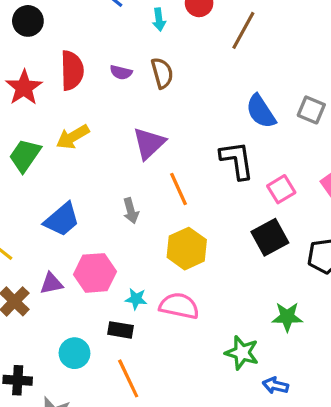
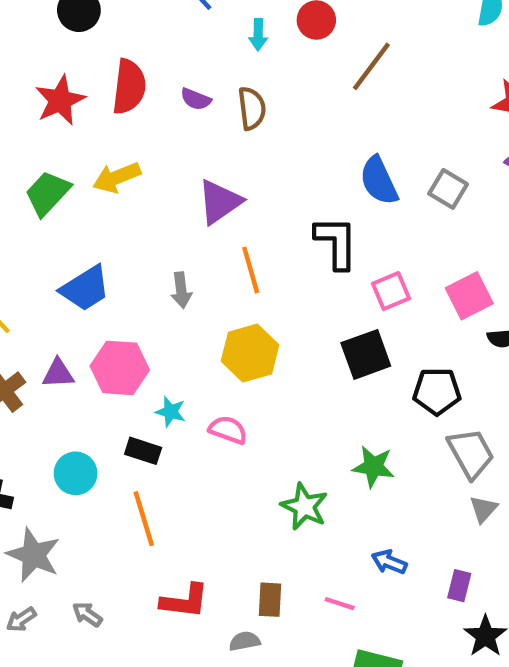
pink semicircle: (179, 306) -> (228, 430), size x0.7
blue arrow: (276, 385) -> (389, 562), moved

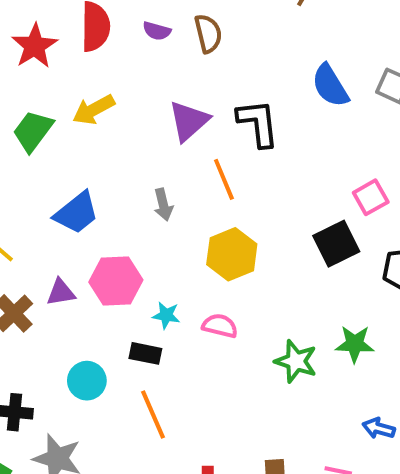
black L-shape: (336, 243) -> (258, 123), moved
pink square: (391, 291) -> (371, 197), moved
green star: (304, 506) -> (296, 361), moved

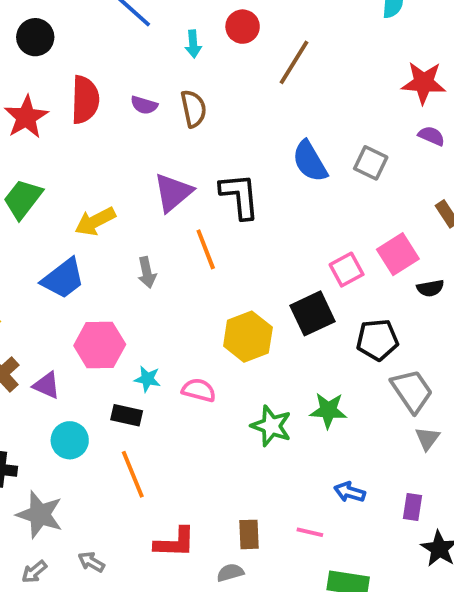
yellow arrow: (94, 110) -> (95, 221), moved
yellow hexagon: (232, 254) -> (248, 337), moved
purple triangle: (61, 292) -> (47, 385), moved, turned 32

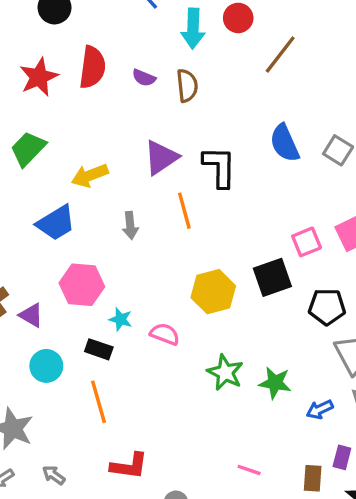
cyan arrow: (193, 44) -> (193, 29), size x1.6
green star: (328, 410) -> (275, 383), moved
blue arrow: (350, 492) -> (320, 409), moved, turned -48
brown rectangle: (249, 534) -> (313, 478), moved

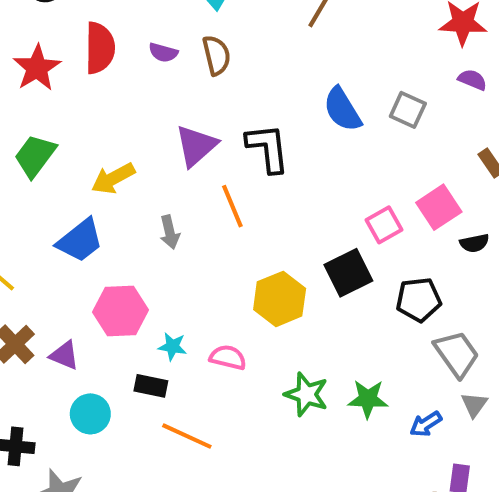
orange line: (98, 402) -> (187, 436), moved, turned -42

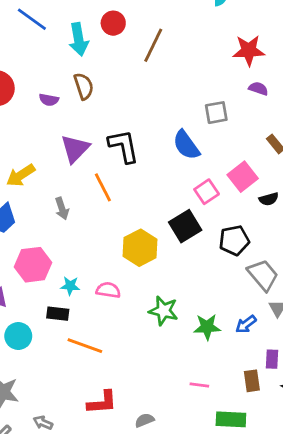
purple semicircle: (163, 53) -> (49, 100), moved
blue semicircle: (342, 109) -> (186, 145), moved
gray square: (408, 110) -> (216, 113), turned -30
green star: (368, 399) -> (207, 327), moved

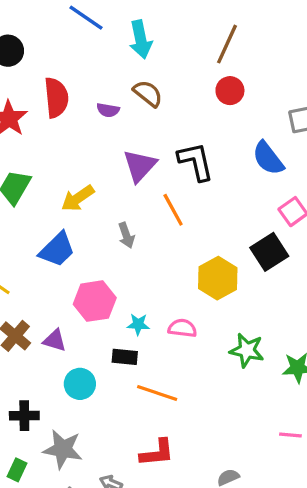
red circle: (113, 23) -> (230, 91), moved
brown semicircle: (84, 86) -> (148, 93), turned -32
red L-shape: (102, 402) -> (157, 453), moved

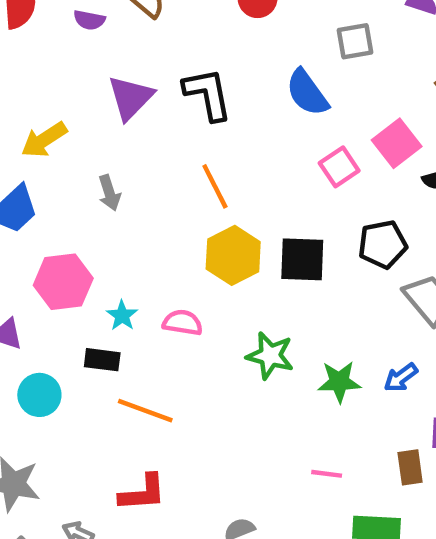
orange line: (173, 210) -> (215, 186), moved
black square: (269, 252) -> (302, 259), moved, turned 33
cyan star: (138, 324) -> (122, 316), turned 30

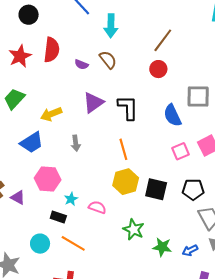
gray square: (355, 41) -> (198, 97), size x1.4
cyan circle: (39, 395) -> (40, 244), moved

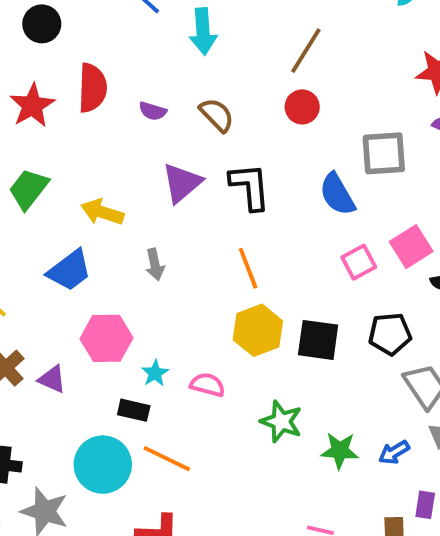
brown semicircle: (108, 60) -> (217, 115), moved
yellow arrow: (51, 114) -> (102, 212), turned 45
cyan circle: (40, 244) -> (103, 465), size x1.5

